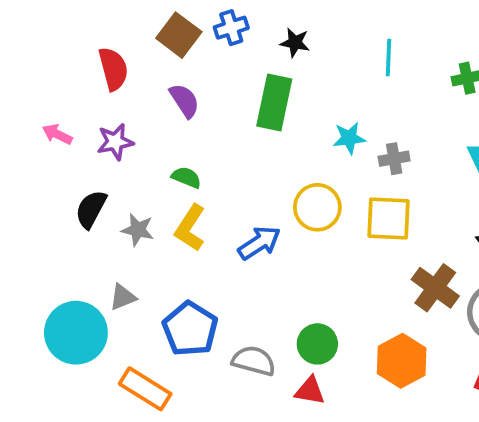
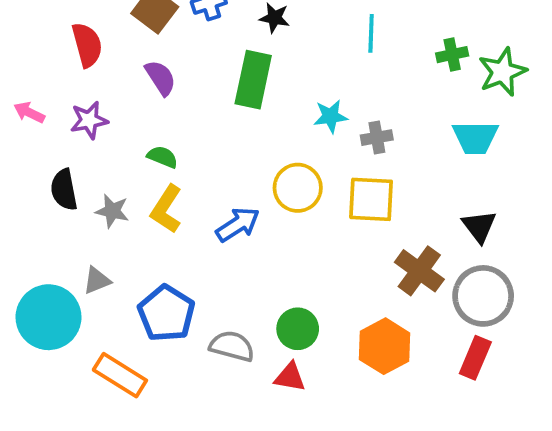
black semicircle: (91, 209) -> (64, 190), turned -39

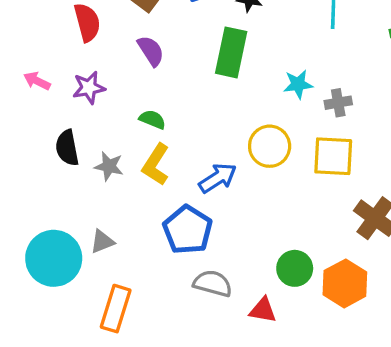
gray triangle: (97, 280) -> (102, 242), moved
blue pentagon: (166, 313) -> (188, 230), moved
green circle: (298, 329) -> (295, 268), moved
orange rectangle: (120, 375) -> (116, 309), turned 75

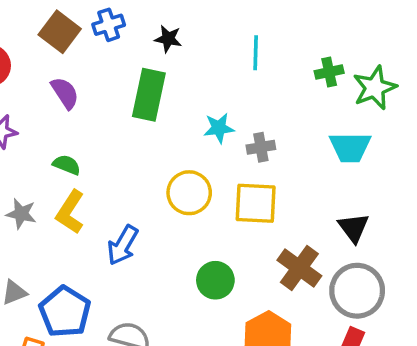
blue arrow: (218, 178) -> (123, 245), moved, turned 153
blue pentagon: (188, 230) -> (65, 312), moved
green circle: (295, 268) -> (215, 280), moved

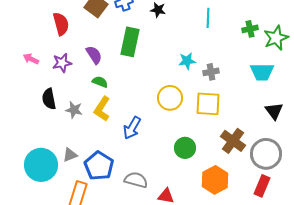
purple semicircle: (65, 93) -> (94, 55), moved
green rectangle: (149, 95) -> (130, 42), moved
black triangle: (354, 228) -> (274, 111), moved

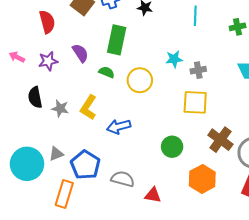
green semicircle: (100, 82) -> (107, 72), moved
yellow circle: (170, 98) -> (140, 80), moved
blue arrow: (132, 128) -> (119, 127), turned 45

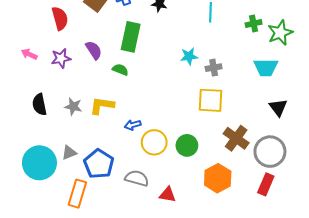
yellow circle: (140, 80) -> (154, 142), moved
black semicircle: (35, 97) -> (39, 104), moved
yellow L-shape: (88, 107) -> (102, 105), turned 65
blue arrow: (119, 127) -> (133, 125), size x0.7

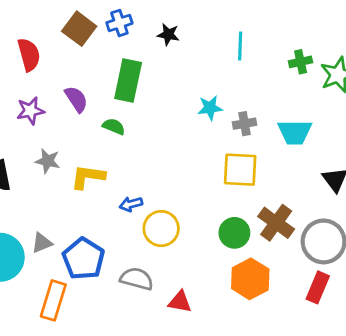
cyan trapezoid: (266, 68) -> (295, 132), moved
gray star: (73, 106) -> (48, 161), moved
green circle: (187, 145) -> (234, 233), moved

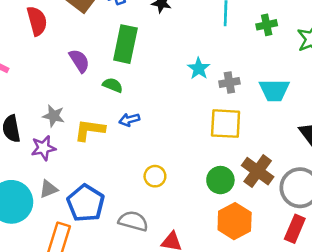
green cross: (301, 62) -> (267, 25), moved
cyan star: (210, 108) -> (199, 68), turned -30
purple star: (30, 111) -> (43, 148), moved
blue arrow: (131, 204) -> (129, 120), moved
yellow circle: (161, 229) -> (155, 176), size x0.7

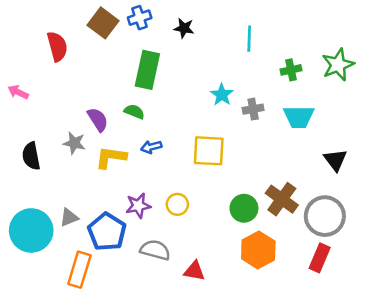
green cross: (267, 25) -> (291, 70), moved
purple semicircle: (79, 61) -> (98, 120), moved
yellow square: (226, 124) -> (209, 151), moved
purple star: (43, 148) -> (138, 206), moved

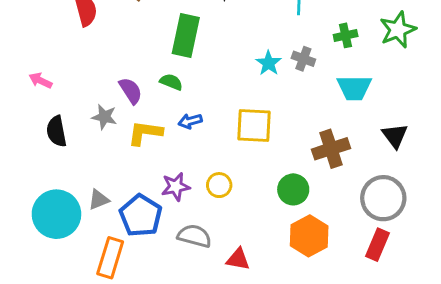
pink arrow: (18, 92) -> (40, 81), moved
gray cross: (253, 109) -> (303, 59), moved, turned 30
brown cross: (282, 199) -> (331, 149), moved, turned 36

